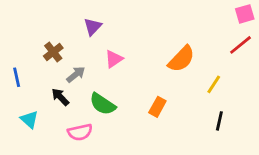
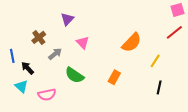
pink triangle: (114, 59) -> (83, 43), turned -40
black arrow: (60, 97) -> (28, 68), moved
pink semicircle: (80, 132) -> (47, 95), moved

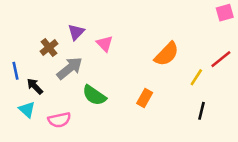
purple triangle: (67, 19) -> (76, 32), moved
red line: (174, 32) -> (221, 59), moved
pink triangle: (83, 43) -> (105, 44), moved
gray arrow: (55, 54) -> (70, 68), size x1.5

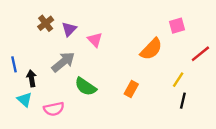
pink square: (225, 13) -> (177, 26), moved
brown cross: (49, 48) -> (46, 23), moved
yellow line: (196, 77) -> (178, 80), moved
black arrow: (35, 86) -> (32, 78), turned 35

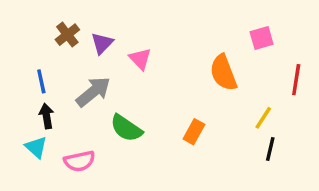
orange semicircle: (151, 49) -> (223, 73), turned 115
red line: (200, 54) -> (296, 80), turned -42
blue line: (14, 64) -> (41, 81), moved

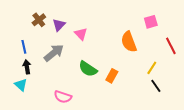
red line: (296, 80) -> (171, 46), turned -36
green semicircle: (126, 128) -> (88, 69), moved
black line: (270, 149) -> (156, 86), turned -48
pink semicircle: (79, 161) -> (63, 97), moved, turned 30

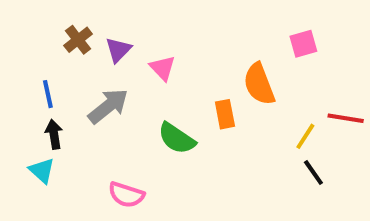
red line: (171, 46) -> (346, 118), moved, turned -54
orange rectangle: (112, 76) -> (225, 114), moved, turned -40

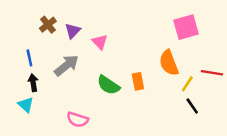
pink square: (303, 44) -> (186, 27), size x1.5
orange semicircle: (259, 84) -> (169, 63), moved
orange rectangle: (225, 114) -> (138, 81), moved

